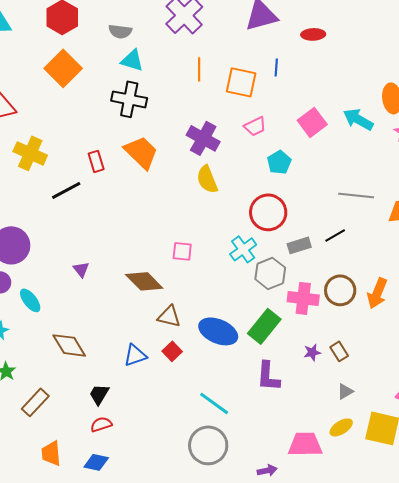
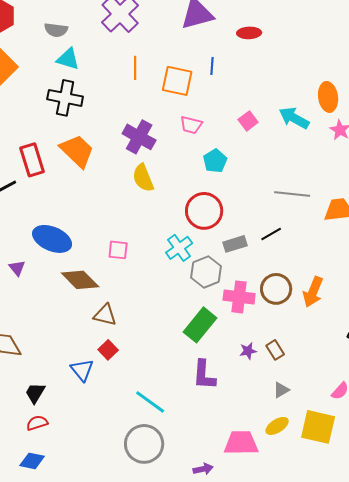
pink square: (312, 122) -> (248, 121), size x0.7
pink trapezoid: (255, 126) -> (191, 125), turned 40
red rectangle: (96, 161) -> (32, 160), size x1.5
blue ellipse: (218, 331) -> (52, 239), moved
blue triangle: (135, 355) -> (82, 370), moved, turned -50

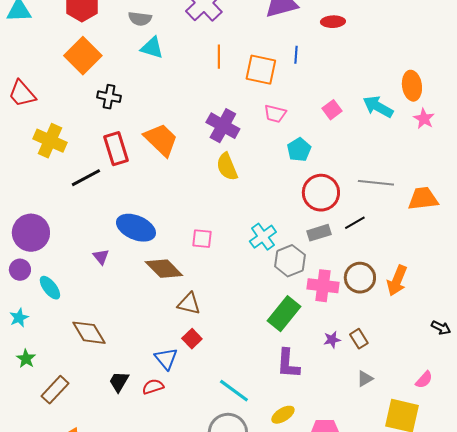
black cross: (65, 98) -> (109, 97), moved, size x0.7
red circle: (204, 211) -> (321, 193), moved
red semicircle: (37, 423) -> (153, 387), moved
yellow ellipse: (277, 426) -> (283, 415), moved

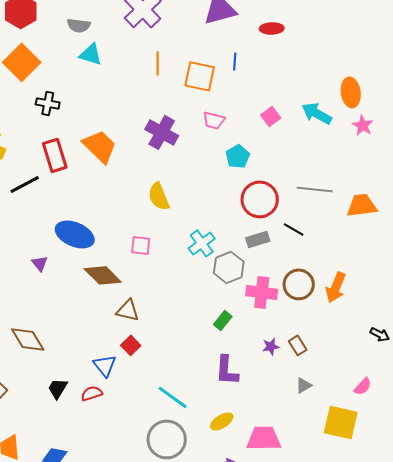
yellow semicircle: (227, 167) -> (159, 196), moved
black line: (355, 223) -> (294, 229), turned 60
green rectangle: (284, 314) -> (223, 320), size x0.6

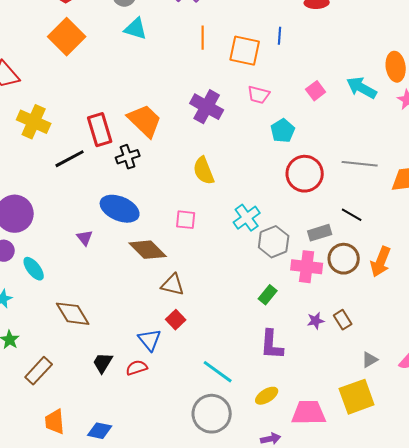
black cross: (48, 103) -> (128, 157), moved, turned -30
black line: (294, 229) -> (352, 215), moved
gray rectangle: (258, 239) -> (320, 233), moved
gray triangle: (304, 385) -> (370, 360), moved
yellow square: (341, 422) -> (357, 397), moved, turned -33

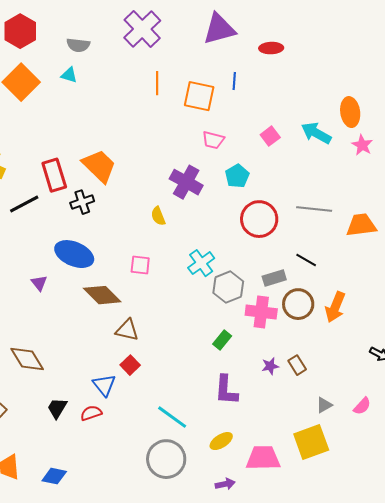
cyan triangle: (136, 29) -> (69, 75), moved, size x0.7
purple cross: (207, 107) -> (186, 182), moved
yellow semicircle: (204, 171) -> (158, 216), size x0.7

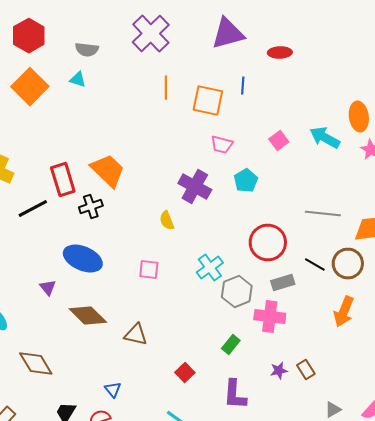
red circle: (259, 219) -> (268, 242), moved
brown diamond: (102, 295) -> (88, 316), moved
brown circle: (298, 304) -> (348, 264), moved
red square: (130, 365) -> (185, 372), moved
blue triangle: (104, 385) -> (113, 390), size x0.7

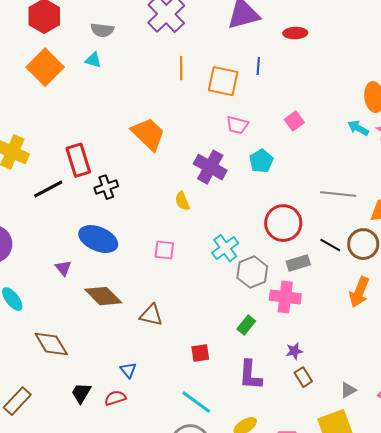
cyan arrow: (325, 138) -> (358, 128), moved, size x0.7
orange trapezoid: (108, 170) -> (148, 134), moved
brown rectangle: (306, 370) -> (303, 377), moved
red square: (185, 372) -> (200, 353), turned 36

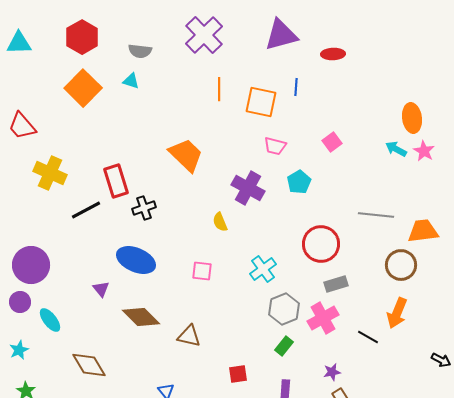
black line: (330, 245) -> (368, 337), moved
gray hexagon: (252, 272) -> (284, 309), moved
pink cross: (285, 297) -> (323, 318), turned -36

